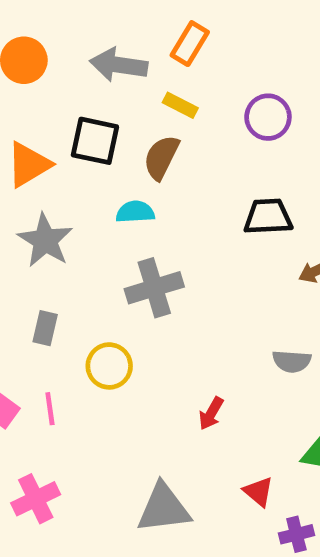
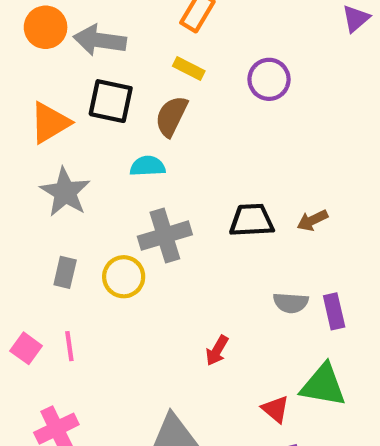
gray arrow: (119, 65) -> (100, 40), moved
black trapezoid: (268, 217) -> (252, 220), moved
yellow circle: (109, 366) -> (124, 277), moved
red triangle: (259, 492) -> (276, 409), moved

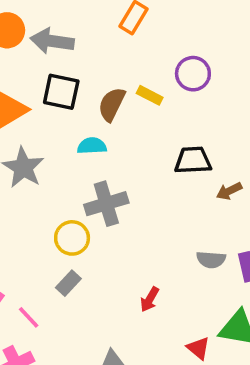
yellow rectangle: (189, 68) -> (150, 95), moved
black trapezoid: (252, 220) -> (193, 160), moved
gray rectangle: (65, 272) -> (68, 283), moved, turned 30
pink line: (69, 346) -> (29, 317), moved, turned -35

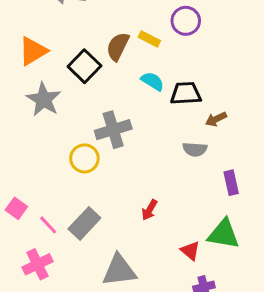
black square: (61, 92) -> (84, 66), moved, turned 32
cyan semicircle: (92, 146) -> (152, 81), moved, turned 35
gray semicircle: (211, 260) -> (195, 149), moved
gray rectangle: (68, 283) -> (84, 223), moved, size x1.5

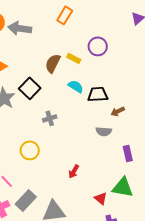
black square: (84, 66) -> (30, 88), moved
gray cross: (113, 130) -> (50, 118), size x0.6
yellow circle: (84, 158) -> (30, 150), moved
gray rectangle: (84, 223) -> (26, 200), moved

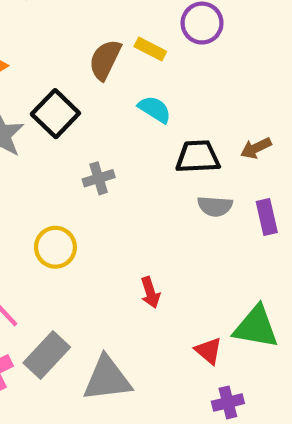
black trapezoid: (98, 94) -> (198, 157), moved
brown arrow: (118, 111) -> (256, 148), moved
purple rectangle: (128, 153) -> (267, 217), moved
red arrow: (74, 171) -> (150, 293), turned -48

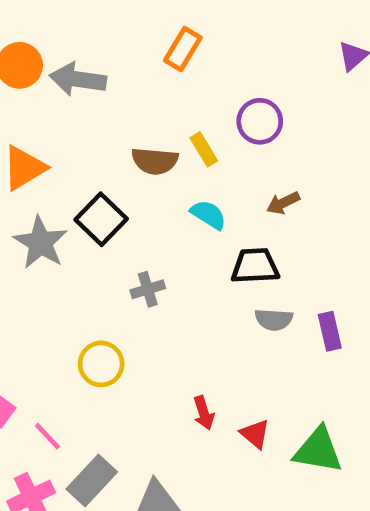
yellow rectangle: (150, 49) -> (204, 149), turned 32
brown semicircle: (105, 60) -> (155, 161), turned -111
brown arrow: (256, 148) -> (283, 203), moved
red triangle: (208, 351) -> (255, 434), moved

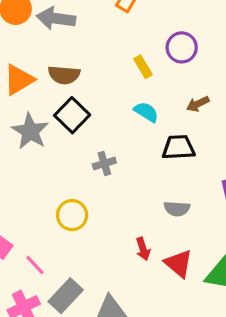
brown semicircle: (155, 161) -> (64, 75), moved
gray semicircle: (274, 320) -> (177, 209), moved
red triangle: (255, 434) -> (178, 263), size x1.4

